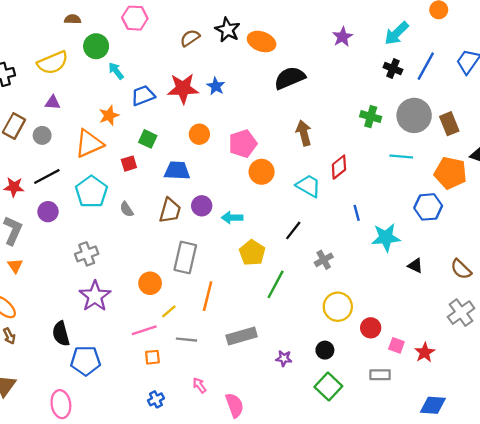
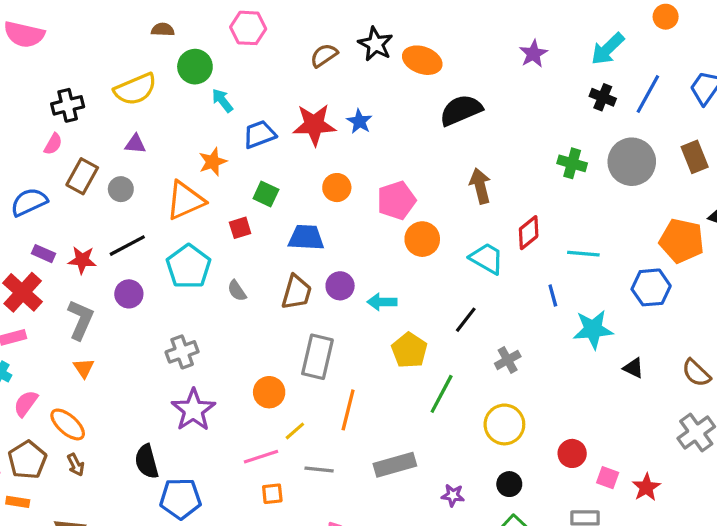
brown rectangle: (449, 124) -> (695, 157), moved
cyan line: (401, 157) -> (583, 254), moved
yellow circle: (338, 307) -> (504, 424), moved

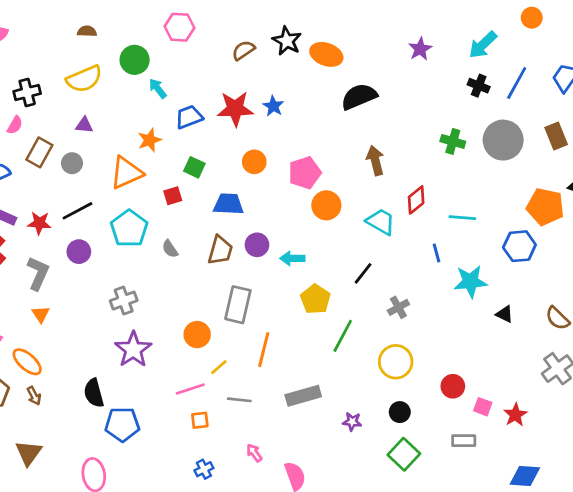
brown semicircle: (163, 30) -> (87, 31), moved

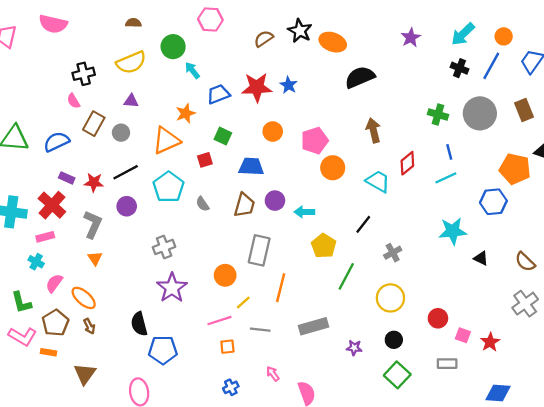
orange circle: (532, 18) -> (504, 36), moved
pink semicircle: (15, 125) -> (73, 101), turned 119
cyan line: (462, 218) -> (446, 178), turned -30
blue line: (436, 253) -> (449, 152), moved

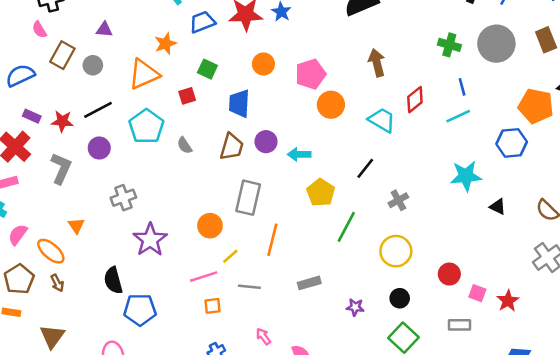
blue trapezoid: (251, 167) -> (239, 103), turned -90
gray cross: (164, 247) -> (123, 198), moved
orange triangle: (95, 258) -> (76, 226), moved
gray rectangle: (313, 326) -> (309, 283), size x0.7

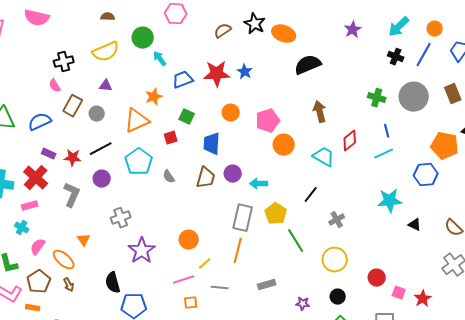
gray rectangle: (248, 198) -> (243, 218), moved
green line: (346, 227) -> (296, 241), turned -60

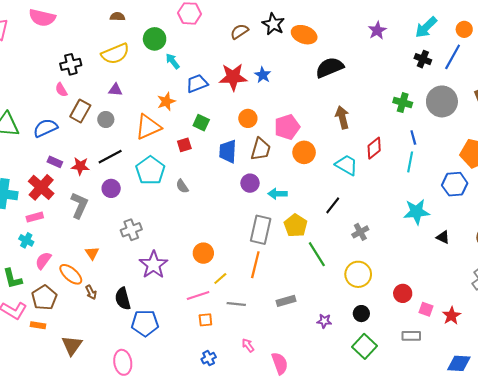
cyan line: (384, 154) -> (410, 162), turned -54
brown trapezoid: (206, 178) -> (261, 149), moved
brown arrow: (69, 285) -> (91, 292), moved

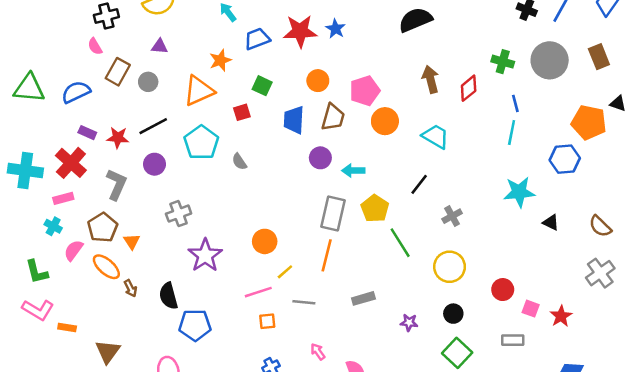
red diamond: (374, 148) -> (469, 88), moved
brown pentagon: (44, 298) -> (103, 227), moved

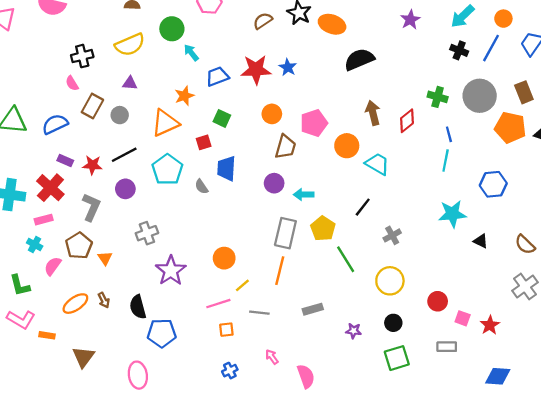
blue trapezoid: (294, 120) -> (226, 168), moved
orange circle: (385, 121) -> (347, 146), moved
orange pentagon: (589, 122) -> (510, 128), moved
orange ellipse: (106, 267) -> (75, 304), moved, turned -75
green square: (457, 353) -> (397, 358), turned 30

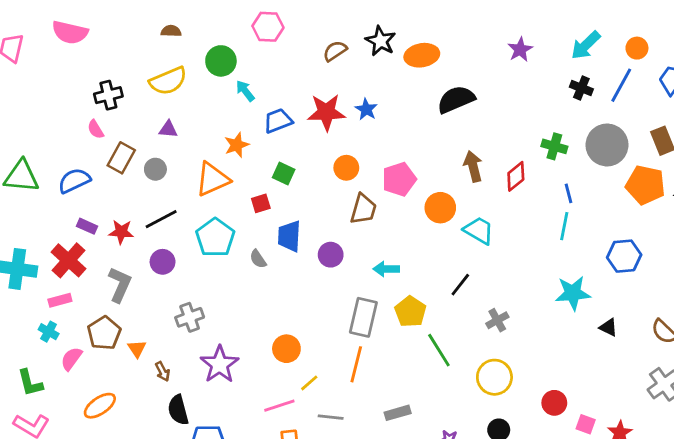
orange ellipse: (332, 24) -> (422, 55), turned -30
purple circle: (274, 183) -> (331, 255), moved
brown arrow: (104, 300) -> (163, 371), moved

